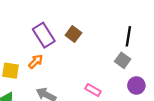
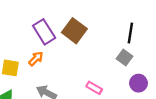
brown square: (73, 34) -> (74, 31), size x1.5

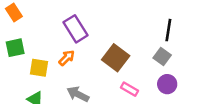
brown square: (74, 31) -> (116, 58), moved
purple circle: (138, 83) -> (167, 84), moved

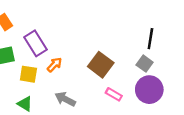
purple rectangle: (75, 29) -> (36, 43), moved
purple circle: (167, 84) -> (149, 90), size x1.5

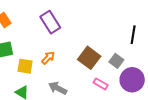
purple rectangle: (36, 43) -> (50, 22), moved
gray square: (145, 64) -> (116, 61), moved

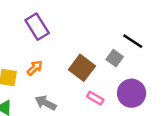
black line: (133, 35) -> (133, 41), turned -66
gray square: (116, 61) -> (115, 58), moved

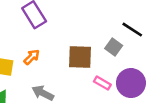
brown square: (82, 68) -> (80, 57), turned -35
pink rectangle: (95, 98) -> (102, 83), moved

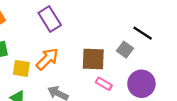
orange arrow: (32, 57) -> (47, 59), size x1.5
pink rectangle: (102, 83) -> (104, 84), moved

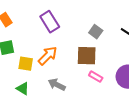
gray square: (125, 50) -> (96, 32), moved

